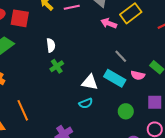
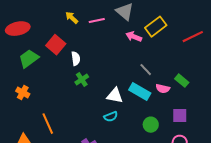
red square: (20, 18) -> (56, 45), moved, turned 30

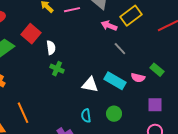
gray line: (146, 70) -> (120, 49), moved
green cross: (82, 80) -> (57, 69), turned -32
cyan semicircle: (111, 117) -> (86, 116), moved, turned 104
green circle: (151, 125) -> (114, 114), moved

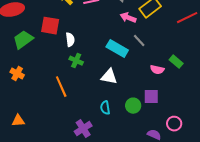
red square: (31, 34) -> (50, 26), turned -30
cyan rectangle: (115, 81) -> (117, 49), moved
purple square: (155, 105) -> (151, 97), moved
orange line: (23, 113) -> (61, 87), moved

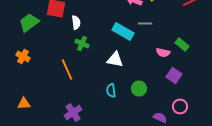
gray line: (139, 41) -> (145, 24), turned -48
purple square: (151, 97) -> (174, 76), moved, turned 35
purple cross: (83, 129) -> (73, 113), moved

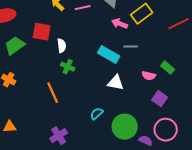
white triangle: (115, 60) -> (116, 83), moved
green circle: (139, 89) -> (125, 127), moved, size x1.6
cyan semicircle: (111, 91) -> (97, 114), turned 56
pink circle: (180, 107) -> (166, 130), size x1.5

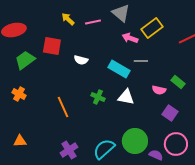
white semicircle: (62, 46) -> (81, 60), moved, turned 112
green cross: (68, 67) -> (98, 97), moved
cyan semicircle: (97, 114) -> (104, 149), moved, size x1.6

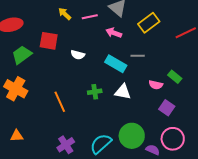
pink arrow: (130, 38) -> (114, 33), moved
orange cross: (19, 94) -> (16, 89), size x1.6
green cross: (98, 97) -> (95, 92), turned -32

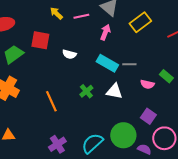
pink arrow: (114, 33) -> (105, 32), turned 91
gray line: (138, 56) -> (129, 64), moved
green cross: (95, 92) -> (86, 91), turned -32
purple square: (167, 108) -> (148, 116), moved

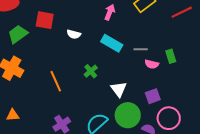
gray line: (129, 64) -> (141, 49), moved
green rectangle: (166, 76) -> (171, 56), turned 32
white triangle: (114, 91) -> (119, 89), moved, turned 42
purple square: (148, 116) -> (153, 96), turned 35

